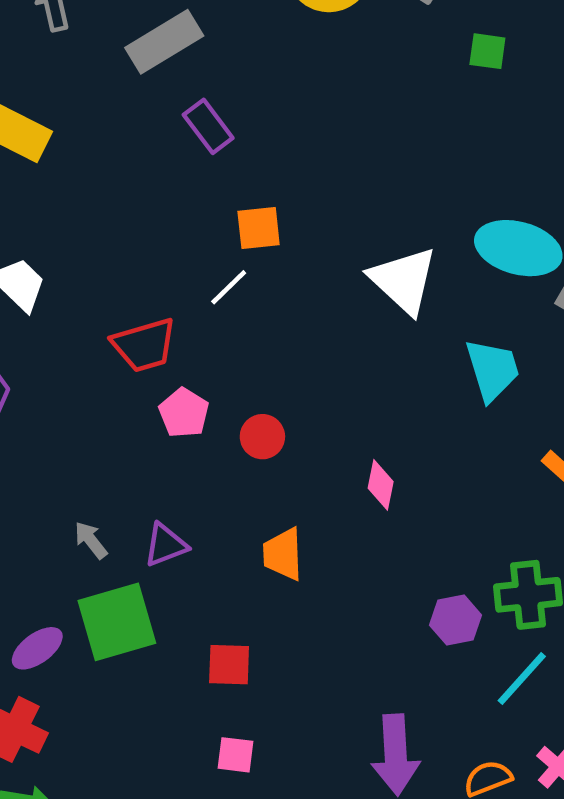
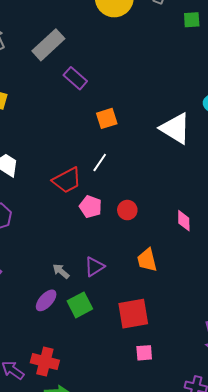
white line: (229, 287) -> (100, 163), moved
green square: (117, 622) -> (80, 305), size x0.7
purple ellipse: (37, 648) -> (46, 300), moved
red square: (229, 665) -> (133, 314), size x1.5

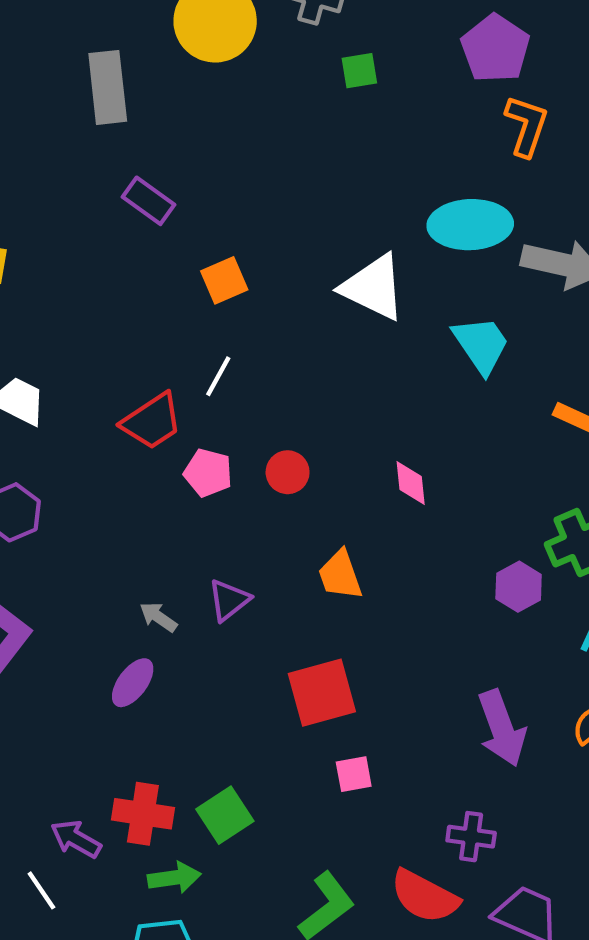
green square: (192, 20) -> (359, 71), moved
gray rectangle: (48, 45) -> (108, 87), moved, turned -48
green square: (80, 305) -> (225, 815), moved

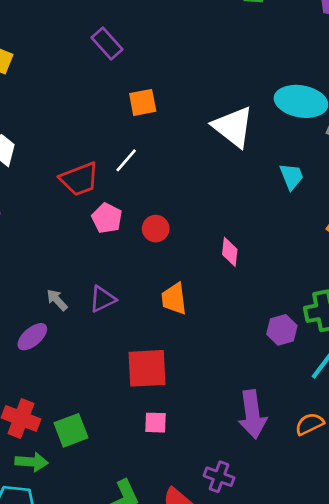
cyan trapezoid: (481, 345) -> (291, 176), size x0.7

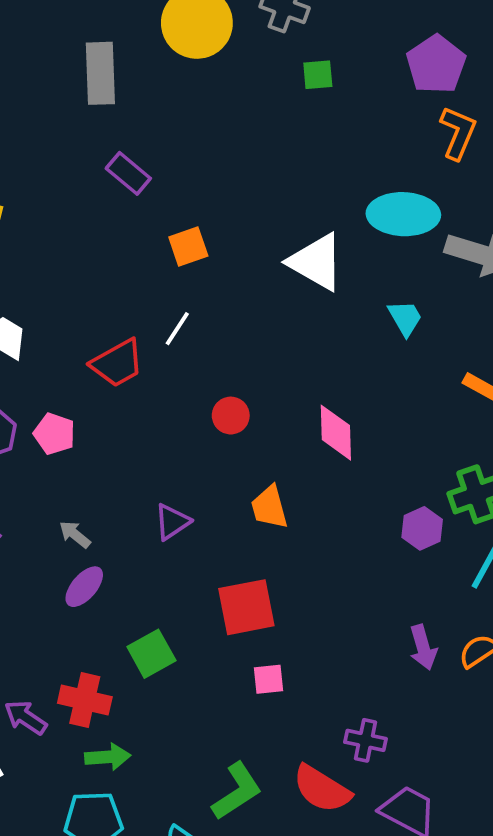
pink pentagon: (107, 218) -> (54, 434), moved
pink diamond: (230, 252) -> (336, 433), size x1.4
gray arrow: (57, 300) -> (75, 534), moved
purple arrow: (252, 414) -> (423, 647), moved, size x0.7
green square: (71, 430) -> (151, 654), moved

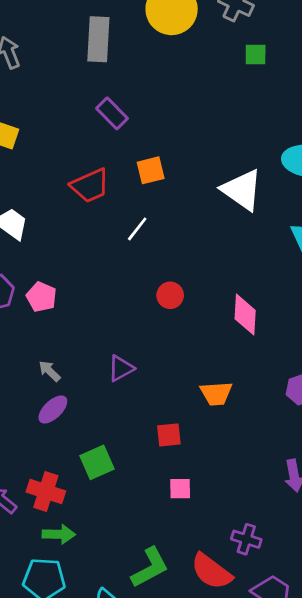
red trapezoid: (117, 363) -> (90, 186), moved
orange trapezoid: (269, 507) -> (216, 393), moved, turned -84
red square: (246, 607) -> (169, 435), size x0.6

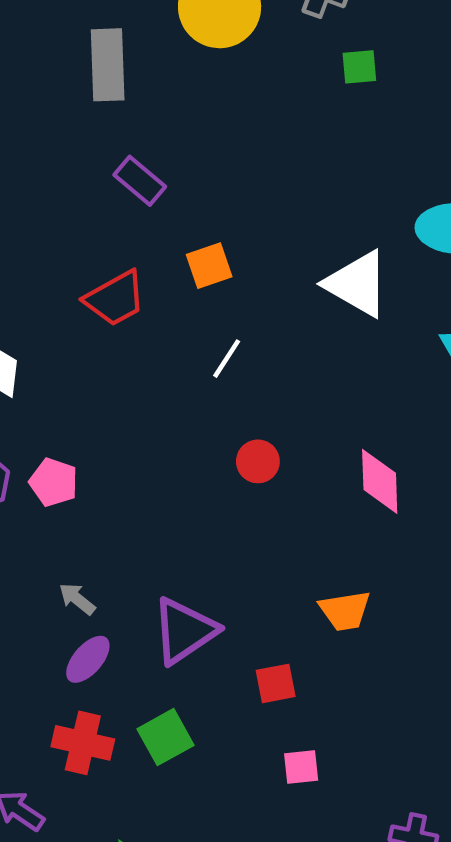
white line: (137, 229) -> (227, 359), moved
purple triangle: (121, 368) -> (184, 631), moved, size x1.6
red cross: (46, 492) -> (83, 743), moved

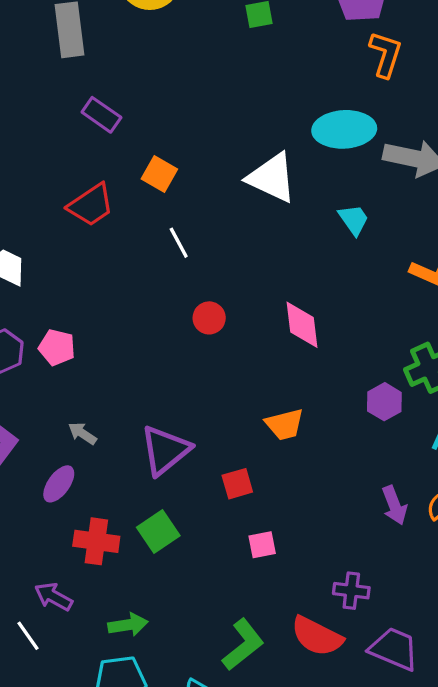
orange square: (209, 266) -> (159, 174), turned -36
white line: (227, 359) -> (179, 243), turned -56
purple ellipse: (88, 659) -> (59, 484), moved

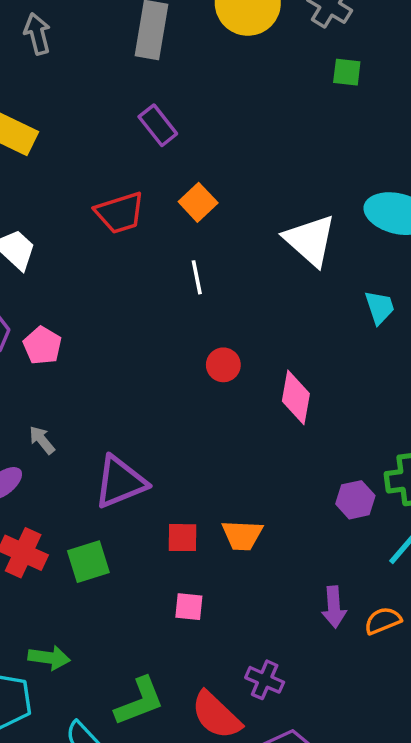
red circle: (209, 318) -> (223, 365), moved
orange trapezoid: (285, 424) -> (242, 535), moved
green arrow: (128, 625) -> (49, 658), moved

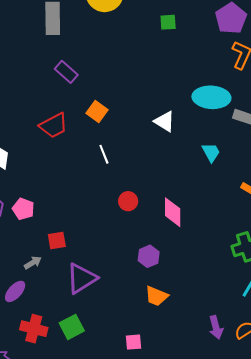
white triangle: (310, 240) -> (165, 121), size x0.7
gray arrow: (42, 440) -> (33, 263), turned 108
purple hexagon: (355, 500) -> (149, 256), moved
orange trapezoid: (242, 535) -> (156, 296), turned 30
red square: (182, 538) -> (57, 240), moved

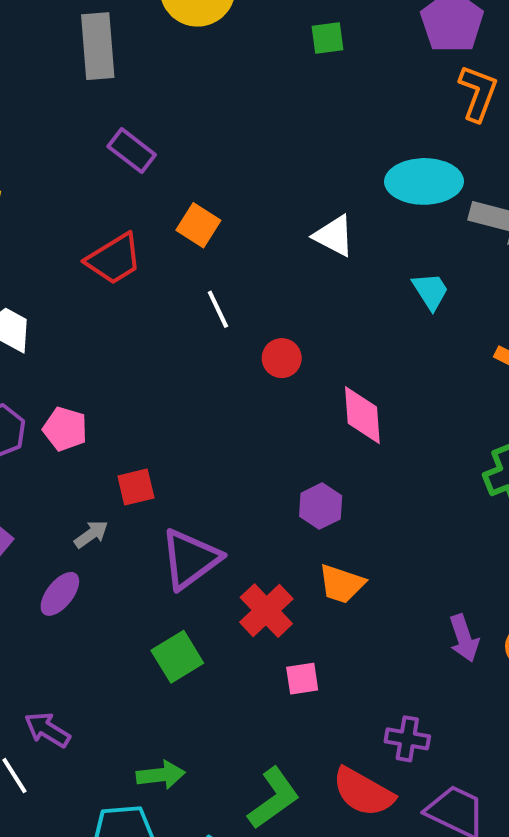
red circle: (128, 201) -> (282, 358), moved
red cross: (34, 329) -> (266, 611), moved, turned 36

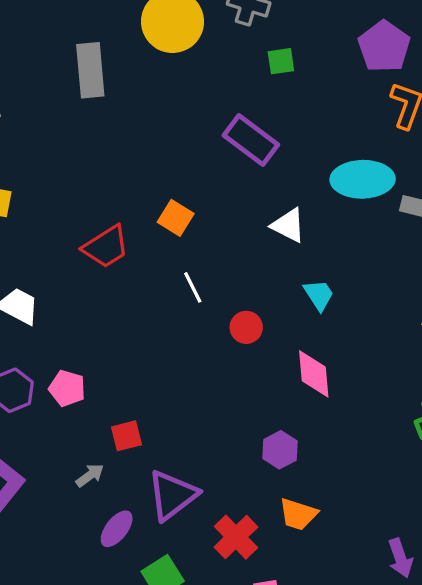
purple rectangle: (132, 151) -> (251, 140), moved, size x1.4
cyan trapezoid: (430, 291) -> (319, 295), moved
purple ellipse: (60, 594) -> (117, 529), moved

